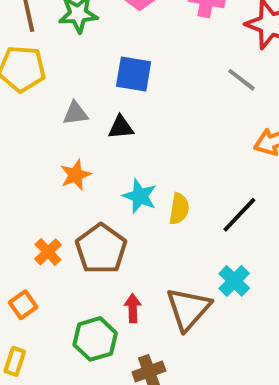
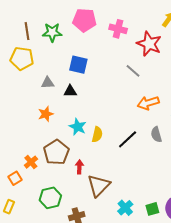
orange cross: (48, 252) -> (31, 162), moved
cyan cross: (234, 281) -> (125, 208), moved
red arrow: (133, 308) -> (79, 167), moved

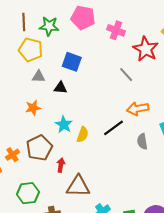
yellow pentagon: (22, 58) -> (31, 50), moved
black line: (128, 139) -> (113, 128), moved
brown triangle: (99, 186) -> (78, 186), turned 40

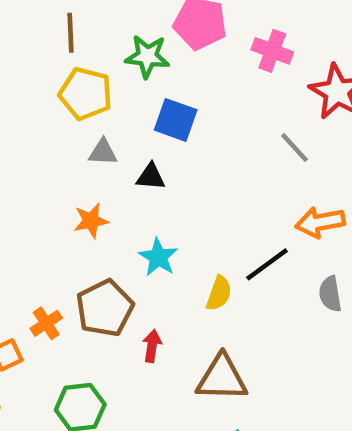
green star: (49, 26) -> (147, 56), moved
yellow semicircle: (83, 135) -> (219, 293), moved
brown triangle: (78, 186) -> (222, 378), moved

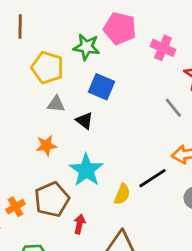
brown line: (71, 33) -> (20, 27), moved
black triangle: (151, 177) -> (84, 121), turned 30
cyan star: (158, 257) -> (86, 170), size x1.4

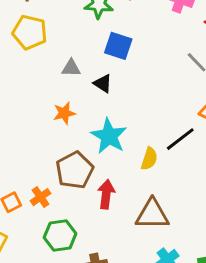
yellow pentagon: (47, 68) -> (30, 32), moved
orange cross: (16, 207) -> (41, 197), moved
red arrow: (79, 224) -> (106, 194), size x1.4

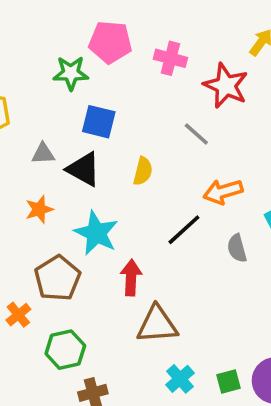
black triangle: (103, 83) -> (84, 169), size x1.5
yellow semicircle: (149, 159) -> (143, 171), moved
red arrow: (106, 194) -> (131, 278), moved
green hexagon: (60, 235) -> (65, 350), moved

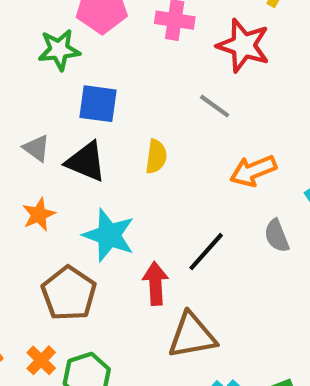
gray triangle: (43, 154) -> (36, 148), turned 45
black line: (184, 230) -> (206, 252), moved
orange cross: (18, 315) -> (41, 360), moved

